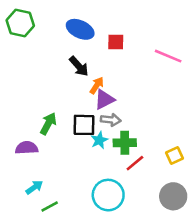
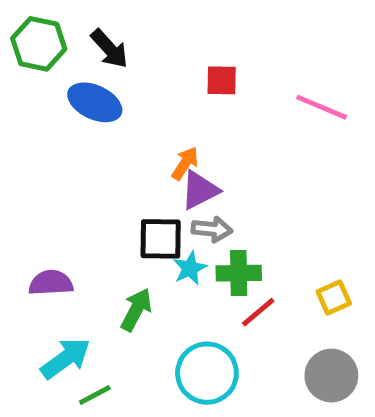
blue ellipse: (80, 29) -> (95, 102), moved
black arrow: (79, 66) -> (109, 49), moved
green arrow: (48, 124) -> (136, 310), moved
cyan arrow: (34, 187) -> (66, 358), size x1.5

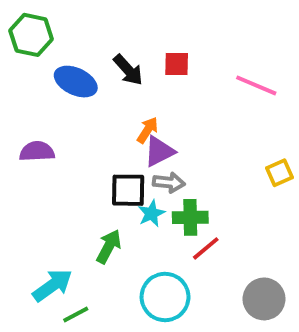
black arrow: (109, 49) -> (128, 70), moved
purple semicircle: (51, 283) -> (37, 151), moved
yellow square: (334, 297) -> (280, 173), moved

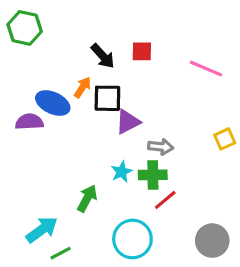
blue ellipse: (76, 82) -> (53, 103), moved
orange arrow: (148, 130) -> (82, 87), moved
gray arrow: (169, 182) -> (161, 147), moved
black square: (128, 190) -> (107, 98), moved

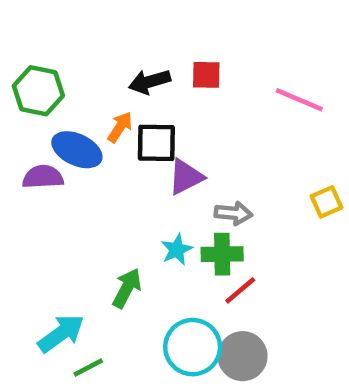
green hexagon: (25, 28) -> (38, 91), moved
black arrow: (103, 56) -> (150, 82), turned 116
gray circle: (212, 241) -> (243, 356), moved

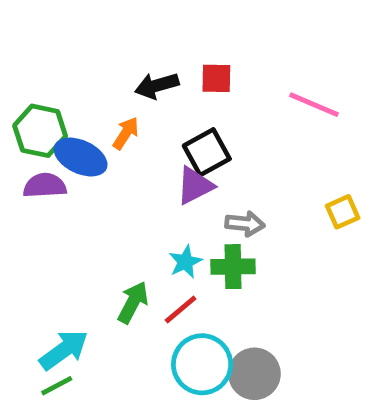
green hexagon: (38, 91) -> (40, 131), moved
black square: (156, 143) -> (207, 152), moved, turned -30
red line: (240, 290) -> (181, 309), moved
green line: (88, 367) -> (57, 386), moved

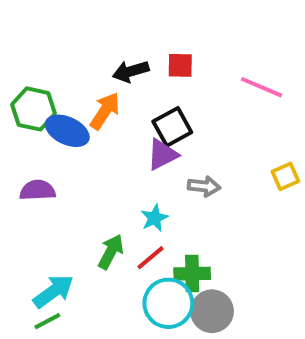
orange arrow: (126, 133) -> (105, 111), size x1.4
purple semicircle: (45, 186) -> (37, 190), moved
green cross: (233, 267) -> (192, 274), moved

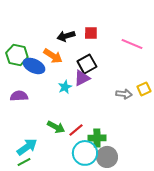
orange arrow: (105, 111) -> (53, 56), turned 90
gray arrow: (204, 186) -> (124, 94), moved
cyan star: (154, 218) -> (65, 87), moved
green arrow: (111, 252) -> (56, 127), turned 90

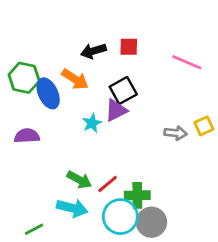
blue ellipse: (34, 66) -> (48, 93), turned 40
cyan arrow: (27, 147) -> (72, 208), moved, turned 50

